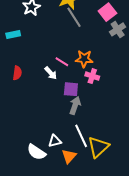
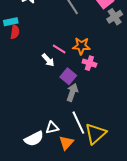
red semicircle: (17, 73) -> (15, 32), moved
purple square: (71, 89) -> (68, 76), turned 35
white semicircle: (36, 152) -> (34, 139), turned -60

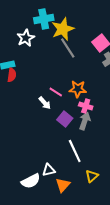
gray arrow: (72, 92) -> (85, 121), moved
white line: (78, 123) -> (75, 151), moved
yellow triangle: (95, 134) -> (92, 176), size x0.6

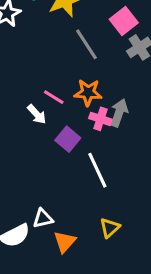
gray line: (68, 48) -> (86, 44), moved
gray arrow: (85, 121) -> (119, 113), moved
white line: (75, 151) -> (97, 170), moved

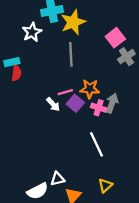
gray line: (86, 44) -> (71, 54), moved, turned 30
pink line: (54, 97) -> (65, 92), turned -48
purple square: (68, 139) -> (75, 103), moved

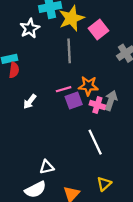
pink square: (115, 38) -> (98, 30), moved
purple square: (75, 103) -> (74, 100), turned 30
white arrow: (53, 104) -> (30, 102), moved, turned 80
white triangle: (58, 179) -> (47, 167), moved

